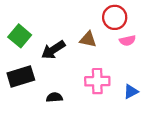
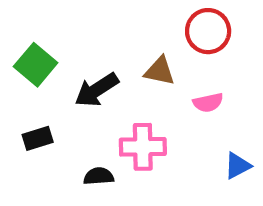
pink semicircle: (127, 41) -> (208, 103), moved
black rectangle: (21, 76) -> (38, 138), size x0.6
pink cross: (97, 81) -> (143, 147), moved

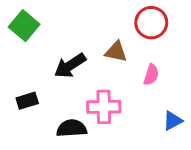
green square: (36, 65) -> (24, 26), moved
pink semicircle: (208, 103) -> (151, 75), turned -60
black semicircle: (99, 176) -> (72, 128), size x1.4

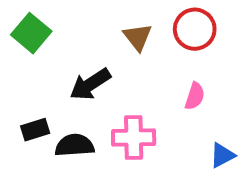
brown triangle: (116, 52) -> (138, 37), moved, turned 40
black semicircle: (72, 128) -> (75, 145), moved

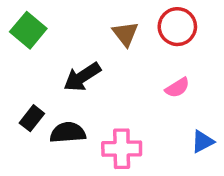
pink semicircle: (195, 96) -> (177, 88), turned 40
black rectangle: (35, 130) -> (32, 118), turned -35
pink cross: (134, 137) -> (122, 149), moved

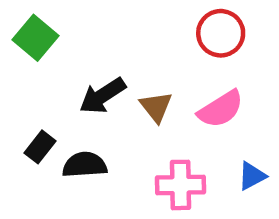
brown triangle: (125, 34) -> (156, 107), moved
pink semicircle: (177, 88) -> (221, 109), size x1.5
pink cross: (122, 149) -> (181, 185), moved

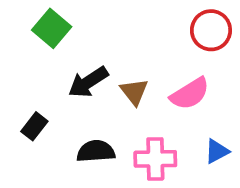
red circle: (221, 33) -> (211, 30), moved
green square: (36, 38) -> (52, 28), moved
black semicircle: (85, 165) -> (96, 151), moved

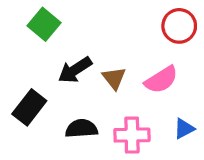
black rectangle: (34, 126) -> (29, 107), size x1.5

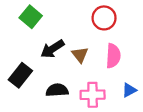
red circle: (179, 26) -> (104, 18), moved
pink semicircle: (161, 80) -> (113, 56), turned -55

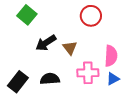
pink semicircle: (113, 56) -> (111, 56), moved
black rectangle: (20, 75) -> (18, 82), moved
pink cross: (93, 95) -> (88, 73), moved

